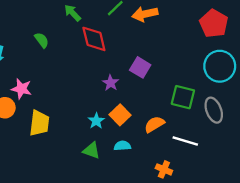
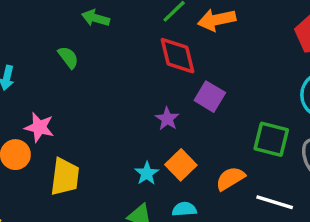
green arrow: (73, 13) -> (96, 18), moved, turned -30
red diamond: (94, 39) -> (177, 56), moved

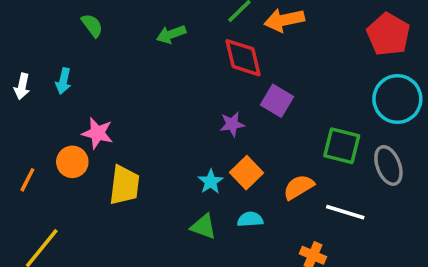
green arrow: (96, 18) -> (171, 34), moved, turned -36
green semicircle: (68, 57) -> (92, 25), moved
purple star: (167, 119) -> (232, 124), turned 30

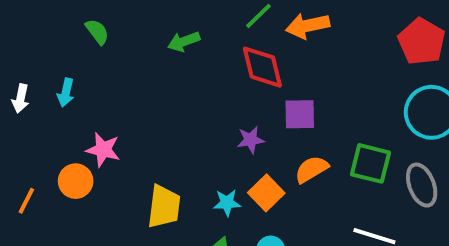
purple square: (277, 101) -> (300, 114), turned -32
cyan star: (211, 182) -> (227, 203), turned 30
yellow trapezoid: (124, 185) -> (164, 207), moved
orange semicircle: (299, 187) -> (312, 169), moved

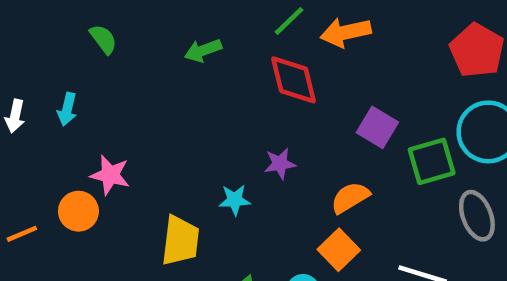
purple square: (300, 114) -> (377, 127), moved, turned 32
green square: (371, 163) -> (432, 161), moved, turned -30
orange square: (266, 193) -> (339, 250), moved
orange line: (26, 201) -> (22, 234), turned 40
cyan star: (227, 203) -> (235, 200), moved

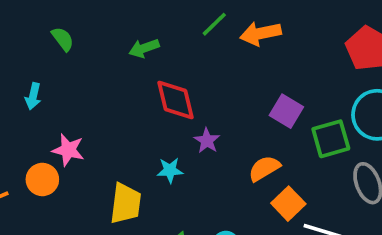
red diamond: (294, 80) -> (175, 100), moved
purple star: (280, 164) -> (207, 141), turned -30
orange square: (339, 250) -> (288, 204), moved

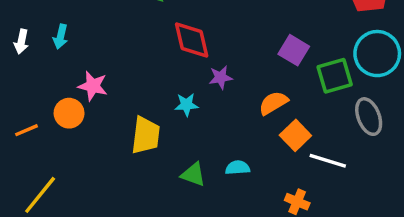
purple star: (207, 141) -> (221, 77), turned 30

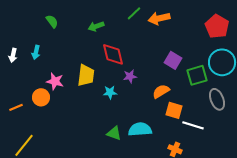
yellow trapezoid: (146, 135) -> (86, 75), moved
orange square: (295, 135) -> (174, 110), turned -30
cyan semicircle: (238, 168) -> (140, 129), size x1.6

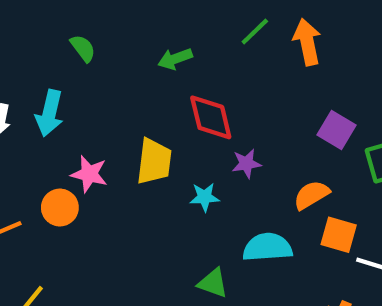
orange arrow: (159, 18) -> (307, 42), turned 90
cyan arrow: (36, 52) -> (49, 113), size x1.5
cyan semicircle: (140, 129) -> (267, 247), moved

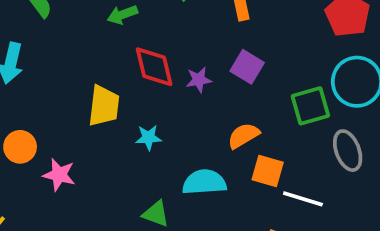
purple square: (337, 130) -> (247, 67), moved
purple star: (246, 164) -> (199, 80), moved
pink star: (89, 174) -> (59, 175), moved

